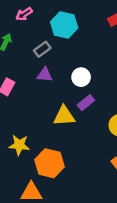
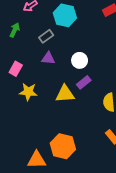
yellow star: (19, 145) -> (28, 92), moved
orange hexagon: (50, 163) -> (63, 146), moved

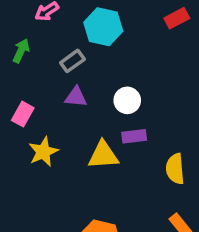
purple rectangle: (84, 82) -> (134, 136), turned 32
yellow star: (28, 92) -> (43, 152), turned -30

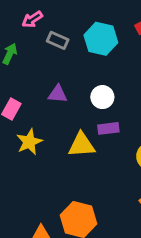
cyan hexagon: (103, 27) -> (101, 39), moved
gray rectangle: (72, 61) -> (58, 40), moved, turned 60

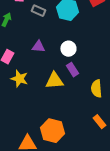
purple rectangle: (108, 128) -> (72, 70), turned 64
yellow star: (29, 142) -> (19, 79), turned -30

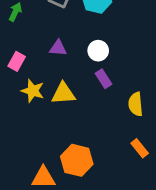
yellow triangle: (54, 81) -> (63, 93), moved

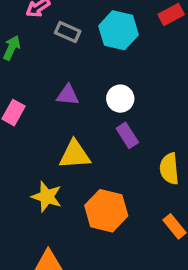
yellow star: (33, 91) -> (47, 197), moved
orange hexagon: (77, 160) -> (106, 211), moved

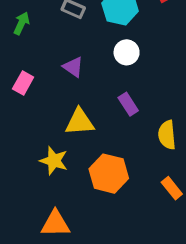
purple triangle: (68, 95) -> (73, 67), turned 30
white circle: (120, 99) -> (127, 52), moved

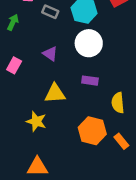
white circle: (127, 52) -> (89, 43), size x1.5
purple rectangle: (128, 104) -> (90, 81), turned -49
orange hexagon: (109, 174) -> (92, 131), moved

